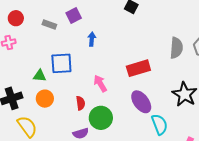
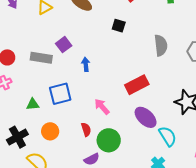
gray rectangle: (49, 25) -> (41, 58), size x1.5
gray semicircle: (176, 48) -> (161, 45), moved
green triangle: (40, 76) -> (33, 104), moved

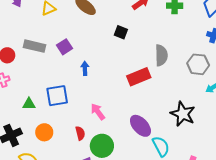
gray rectangle: (41, 58) -> (35, 46), moved
red rectangle: (137, 85) -> (139, 77), moved

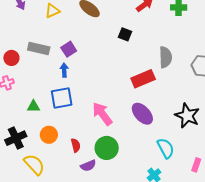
blue arrow: (85, 68) -> (64, 70), moved
pink arrow: (98, 112) -> (102, 114), size x1.4
purple ellipse: (140, 126) -> (142, 114), moved
red semicircle: (80, 133) -> (76, 145), moved

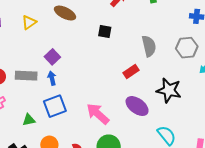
gray rectangle: (39, 49) -> (26, 76), moved
red rectangle: (143, 79) -> (131, 72), size x0.7
black star: (187, 116) -> (169, 90), moved

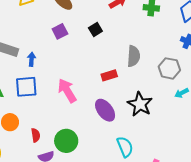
black square: (105, 31) -> (95, 30), turned 32
purple square: (52, 57) -> (60, 31), moved
pink arrow: (98, 114) -> (67, 91), moved

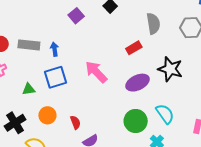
purple ellipse: (105, 110) -> (138, 83), turned -65
green circle: (66, 141) -> (136, 121), moved

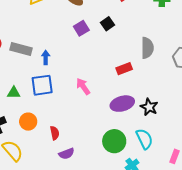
purple square: (76, 16) -> (81, 28), moved
black star: (170, 69) -> (149, 107), moved, size x0.7
pink arrow: (96, 72) -> (83, 86), size x0.7

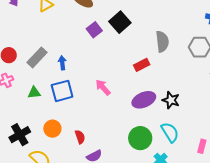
black square: (108, 24) -> (120, 22), size x1.5
gray rectangle: (21, 49) -> (37, 57), turned -55
green triangle: (14, 93) -> (34, 93), moved

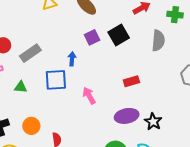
gray semicircle: (162, 42) -> (158, 41), moved
blue arrow: (62, 63) -> (72, 59), moved
blue square: (62, 91) -> (56, 80), moved

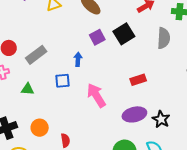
blue square: (56, 80) -> (63, 81), size x0.7
pink arrow: (89, 96) -> (96, 95), size x1.4

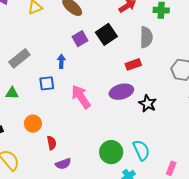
red rectangle: (138, 80) -> (133, 64), moved
purple ellipse: (134, 114) -> (121, 92), moved
black star: (161, 119) -> (148, 103), moved
orange circle: (40, 128) -> (33, 124), moved

